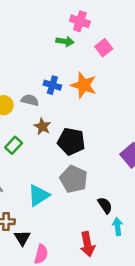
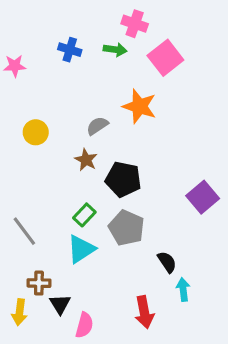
pink square: (104, 48) -> (165, 58), size x1.5
blue cross: (52, 85) -> (70, 50), moved
gray semicircle: (30, 100) -> (97, 126), moved, turned -48
green rectangle: (14, 145) -> (84, 215), moved

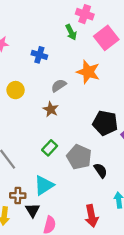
blue cross: (70, 50) -> (39, 55), moved
green arrow: (115, 50) -> (71, 32), turned 56
black pentagon: (123, 179) -> (105, 123), moved
cyan triangle: (81, 249) -> (44, 185), moved
black semicircle: (167, 262) -> (101, 171), moved

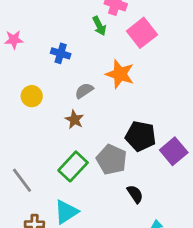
green rectangle: (50, 148) -> (73, 166), size x1.5
gray pentagon: (79, 157) -> (112, 160), moved

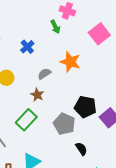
pink square: (142, 33) -> (99, 34), moved
blue cross: (61, 53) -> (27, 47), turned 32
green rectangle: (73, 166) -> (26, 120), moved

